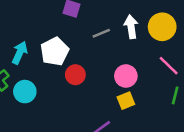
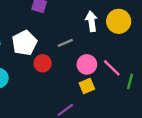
gray line: (101, 33) -> (65, 43), moved
pink line: (169, 66) -> (112, 68), moved

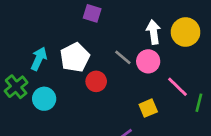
gray line: (65, 43) -> (123, 57), turned 63
pink circle: (87, 64) -> (148, 61), moved

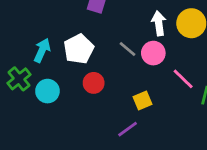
red circle: (96, 81) -> (94, 83), moved
yellow square: (148, 108) -> (142, 101), moved

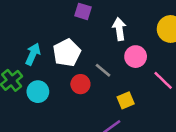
white arrow: (159, 23) -> (119, 29), moved
gray line: (128, 49) -> (103, 70), moved

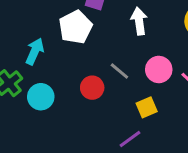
white pentagon: (67, 53) -> (76, 27), moved
pink circle: (136, 57) -> (159, 69), moved

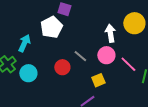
white arrow: (139, 21) -> (110, 33), moved

